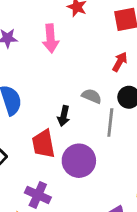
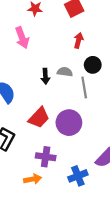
black arrow: (64, 116) -> (45, 76), moved
red trapezoid: (43, 144) -> (39, 118), turned -110

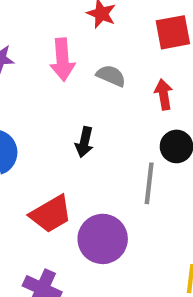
red arrow: (79, 40) -> (164, 94), turned -40
gray semicircle: (65, 72) -> (111, 76), moved

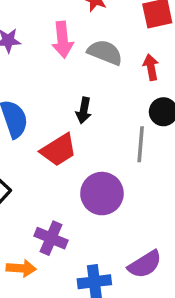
gray semicircle: (111, 76) -> (105, 52), size x1.4
red trapezoid: (51, 214) -> (59, 150), moved

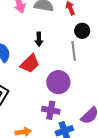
purple cross: (51, 238) -> (51, 110), moved

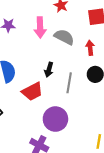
gray line: (74, 51) -> (69, 83), moved

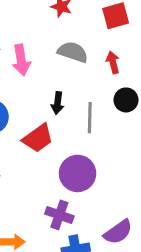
pink arrow: (40, 27) -> (21, 60), moved

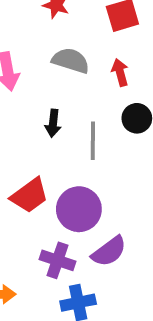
red trapezoid: (38, 138) -> (29, 195), moved
purple semicircle: (118, 232) -> (109, 251), moved

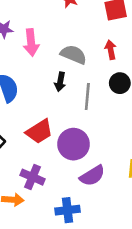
gray semicircle: (71, 61) -> (74, 54), moved
purple cross: (57, 260) -> (32, 177), moved

